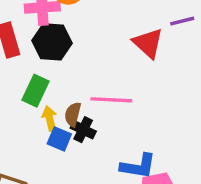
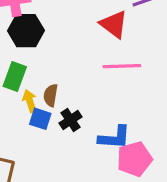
pink line: (111, 100) -> (122, 66), moved
black cross: (83, 130) -> (70, 120), moved, turned 35

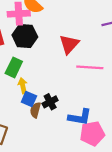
red triangle: (114, 24) -> (69, 44), moved, turned 30
brown semicircle: (51, 95) -> (35, 110), moved

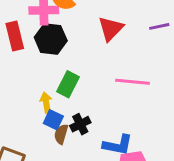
red triangle: (69, 44) -> (111, 29), moved
green rectangle: (14, 67) -> (68, 84), moved

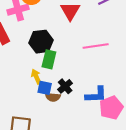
black hexagon: (51, 39) -> (41, 42), moved
brown semicircle: (61, 134) -> (53, 97), turned -88

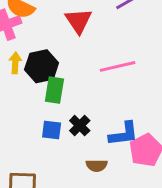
yellow arrow: (36, 77) -> (15, 63), moved, turned 32
brown semicircle: (53, 97) -> (97, 165), moved

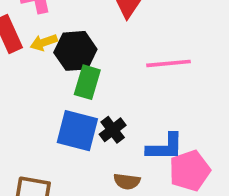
yellow arrow: (15, 63) -> (44, 42), turned -120
blue square: (52, 130) -> (77, 131), size x1.6

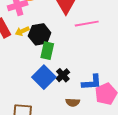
pink line: (169, 63) -> (87, 24), moved
blue square: (77, 131) -> (44, 77), turned 35

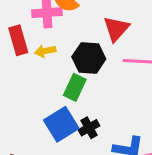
black hexagon: (40, 34) -> (89, 58), moved

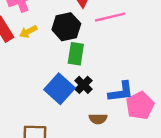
green rectangle: (75, 87) -> (76, 54), moved

